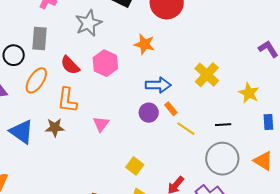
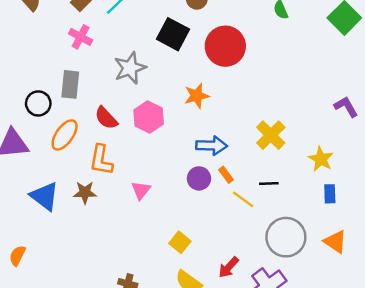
orange star: (144, 44) -> (197, 96), turned -30
blue rectangle: (268, 122) -> (330, 194), moved
black line: (223, 125) -> (269, 183), moved

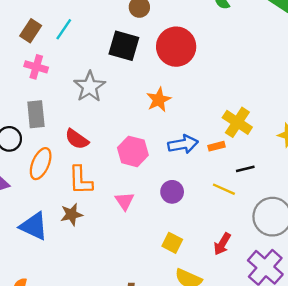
pink hexagon: (149, 117) -> (133, 151), moved
orange rectangle: (226, 175) -> (216, 146), moved, turned -56
purple circle: (199, 178) -> (172, 192), moved
red arrow: (229, 267) -> (222, 244), moved

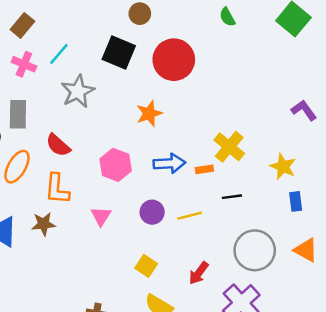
cyan line: (64, 29) -> (59, 54), moved
yellow line: (224, 189) -> (190, 216), moved, turned -45

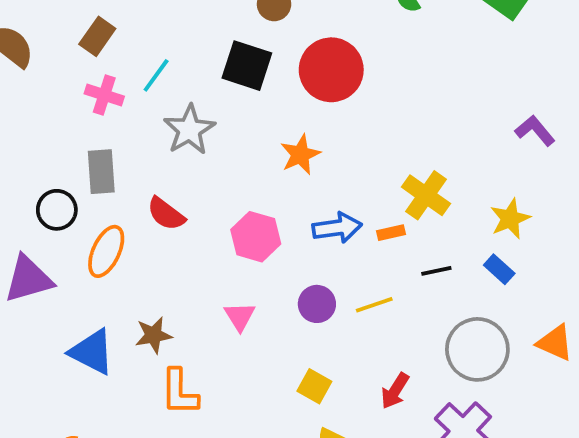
yellow star: (283, 166) -> (510, 219), turned 30
orange L-shape: (57, 189) -> (179, 392), moved
blue rectangle: (296, 201) -> (499, 269), moved, turned -36

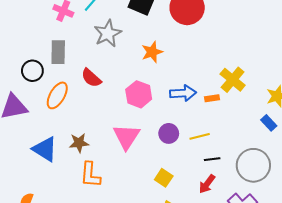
orange star: (300, 155) -> (152, 52), moved
black line: (436, 271) -> (212, 159), moved
pink triangle: (240, 316) -> (126, 137), size x1.6

